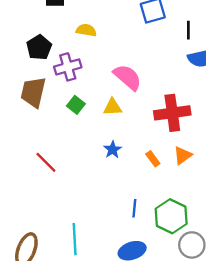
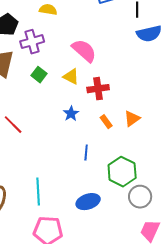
yellow triangle: (113, 107) -> (71, 77), turned 30
red cross: (172, 113) -> (98, 89), moved, size x0.7
blue line: (134, 208) -> (86, 153), moved

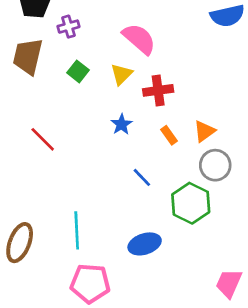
purple cross: (32, 42) -> (68, 27), size x0.7
yellow triangle: (71, 77) -> (121, 74), turned 48
blue line: (86, 153) -> (142, 177), turned -49
gray circle: (140, 197) -> (215, 165), moved

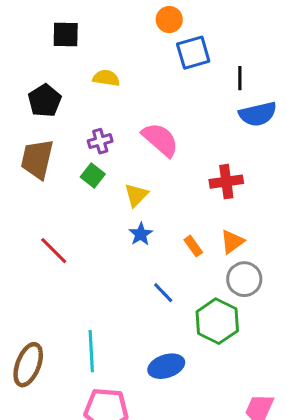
purple cross: (68, 27) -> (100, 141), moved
yellow triangle: (121, 74) -> (136, 195), moved
red cross: (158, 90) -> (226, 182), moved

